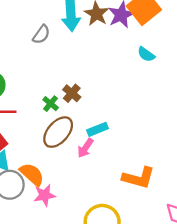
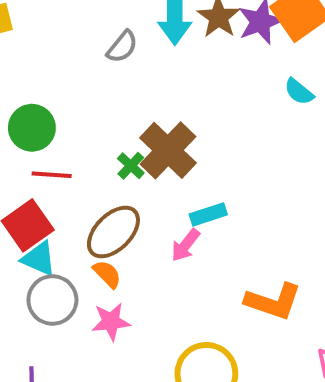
brown cross: (72, 93) -> (168, 150), size x1.8
brown ellipse: (58, 132) -> (113, 232), moved
orange semicircle: (32, 174) -> (107, 274), moved, size x0.7

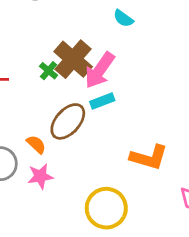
cyan semicircle: (299, 92) -> (123, 18), moved
brown ellipse: (113, 232) -> (68, 121), moved
pink arrow: (186, 245) -> (100, 70), moved, size x1.6

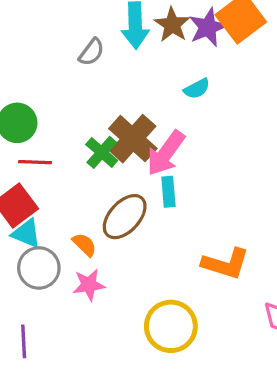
cyan semicircle: (123, 18) -> (197, 89), turned -65
green cross: (49, 71) -> (102, 152), size x1.4
cyan rectangle: (102, 101) -> (168, 192), turned -75

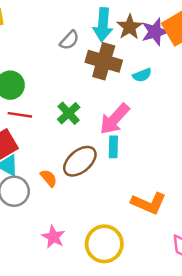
brown cross: (133, 139) -> (104, 61), moved, turned -32
pink star: (89, 285) -> (53, 237), moved, turned 30

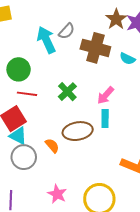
cyan arrow: (103, 25) -> (46, 40), moved, turned 152
cyan semicircle: (142, 75) -> (127, 59), turned 49
pink arrow: (115, 119) -> (106, 95), size x0.7
brown ellipse: (80, 161) -> (78, 131), turned 32

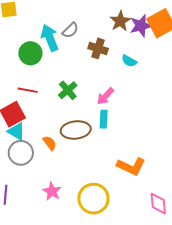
brown cross: (95, 48) -> (98, 48), size x0.7
green circle: (19, 69) -> (30, 53), moved

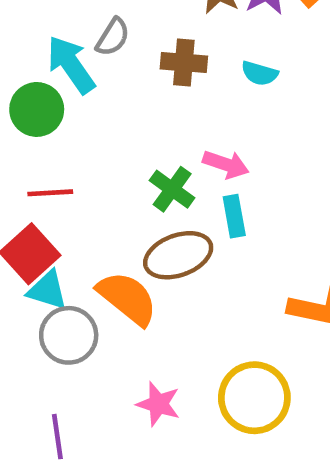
green cross: (68, 90) -> (172, 189), moved
pink arrow: (105, 96) -> (226, 164), turned -102
orange semicircle: (50, 143) -> (127, 298), size x1.8

